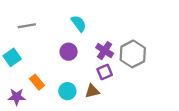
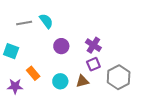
cyan semicircle: (79, 24) -> (46, 21), moved
gray hexagon: (133, 54) -> (119, 77), moved
cyan square: (12, 57) -> (11, 51), turned -35

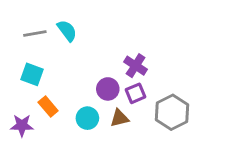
purple circle: (61, 46) -> (108, 89), moved
cyan square: (11, 51) -> (32, 74), moved

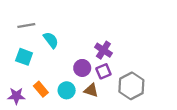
cyan semicircle: (67, 31) -> (51, 40), moved
orange rectangle: (48, 106) -> (41, 89), moved
brown triangle: (119, 118) -> (91, 90), turned 32

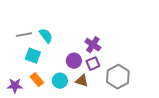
gray line: (26, 26) -> (24, 35), moved
cyan square: (24, 57) -> (33, 56), moved

